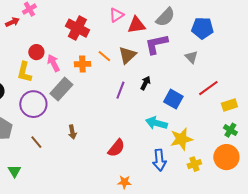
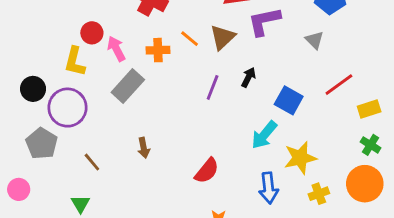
purple circle: (33, 104) -> (67, 108), moved
cyan arrow: (156, 123) -> (264, 135), turned -65
green triangle: (14, 171) -> (80, 204), moved

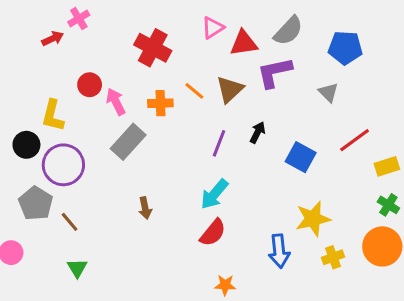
yellow L-shape: (75, 62) -> (53, 116), moved
cyan arrow: (264, 135) -> (214, 194), moved
brown line: (92, 162) -> (70, 222), moved

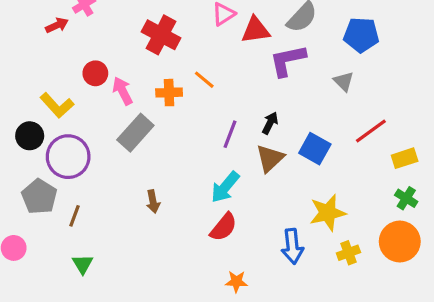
brown triangle: (230, 89) -> (270, 158), moved
yellow L-shape: (53, 116) -> (57, 105), turned -56
brown line: (70, 222) -> (75, 216), turned 60

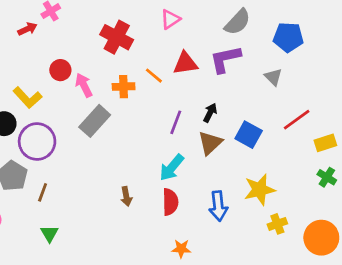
red triangle: (256, 30) -> (185, 63), moved
brown arrow: (153, 201) -> (126, 196), moved
red semicircle: (224, 227) -> (170, 202), turned -40
orange circle: (400, 242) -> (321, 238), moved
blue arrow: (292, 246) -> (218, 206), moved

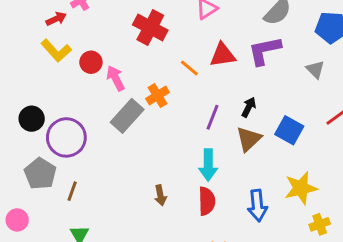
orange cross: (124, 87) -> (158, 96), moved, turned -30
yellow L-shape: (27, 98) -> (56, 51), moved
cyan arrow: (172, 168) -> (208, 165), turned -40

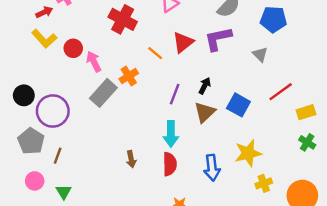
red triangle: (223, 55) -> (183, 42), turned -30
pink circle: (17, 220) -> (35, 181), moved

